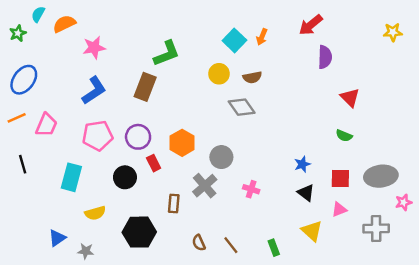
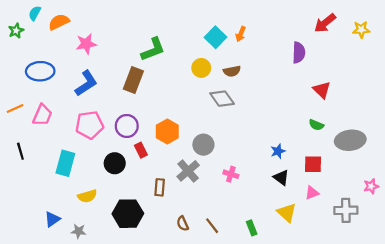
red arrow: (311, 25) -> (325, 23), moved
blue ellipse: (24, 80) -> (40, 71), moved, turned 52
gray ellipse: (381, 176) -> (350, 140), moved

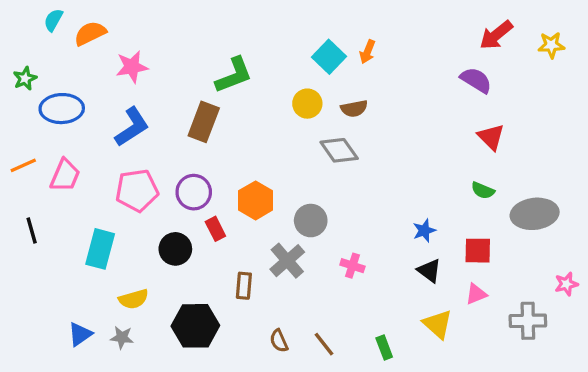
green star: (16, 31) -> (25, 78), moved
purple semicircle: (299, 53) -> (476, 80), moved, turned -60
gray star: (79, 231) -> (122, 337), moved

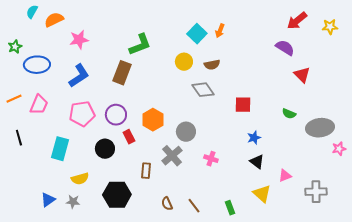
red triangle: (491, 137) -> (302, 75), moved
red square: (478, 251) -> (243, 105), moved
pink star: (566, 284) -> (339, 149), moved

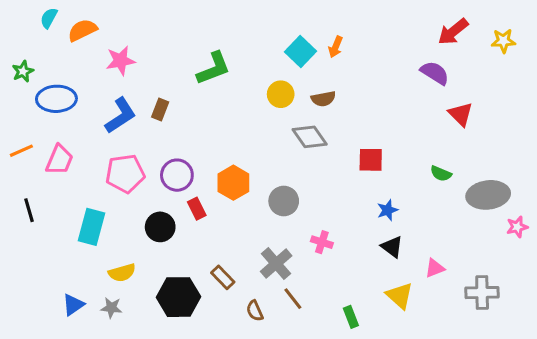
brown rectangle: (122, 73) -> (160, 109), moved, size x0.6
gray cross: (172, 156) -> (276, 264), moved
brown rectangle: (146, 171) -> (223, 277), moved, turned -49
brown line: (194, 206) -> (293, 299), moved

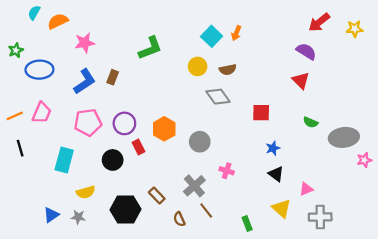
red triangle: (461, 114) -> (301, 80), moved
orange line: (21, 151) -> (15, 116), moved
gray cross: (482, 293) -> (320, 217), moved

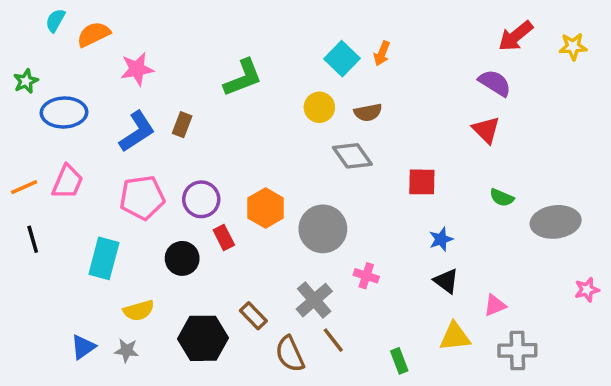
gray circle: (200, 142) -> (323, 229), size x1.4
pink star: (364, 160) -> (587, 290), moved
yellow triangle: (281, 208) -> (455, 337), turned -48
brown semicircle: (179, 219) -> (290, 354), size x1.5

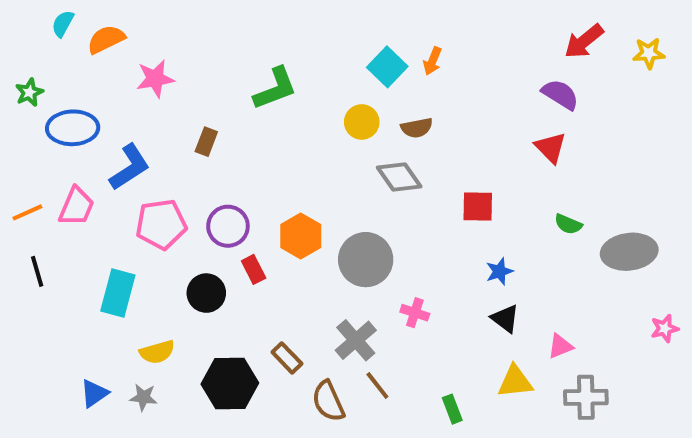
blue L-shape: (137, 132) -> (130, 167), moved

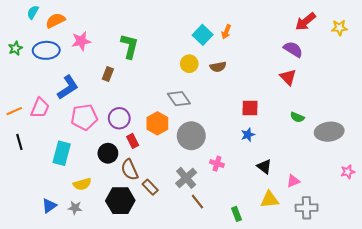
green L-shape: (275, 89) -> (130, 46), moved, turned -55
blue ellipse: (73, 128) -> (46, 50), moved
gray diamond: (399, 177) -> (179, 99), moved
blue star: (499, 271) -> (248, 135), moved
brown semicircle: (328, 401) -> (130, 170), moved

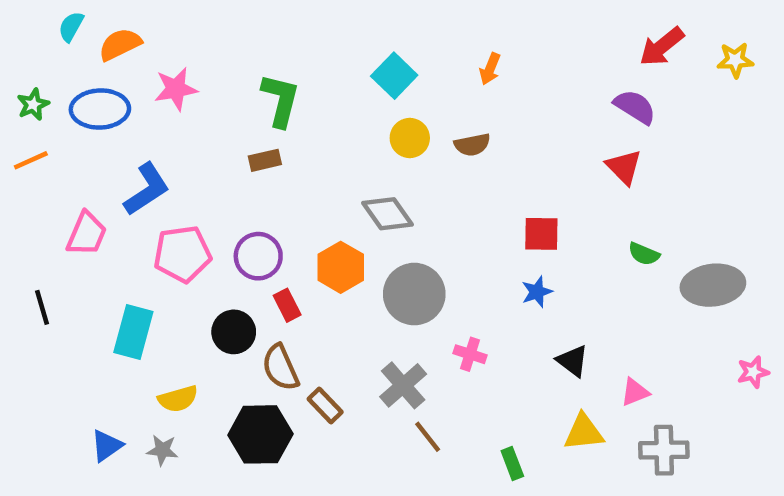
cyan square: (203, 35) -> (394, 76), moved
brown rectangle: (108, 74) -> (265, 160), moved, turned 56
orange line: (14, 111) -> (31, 160), moved

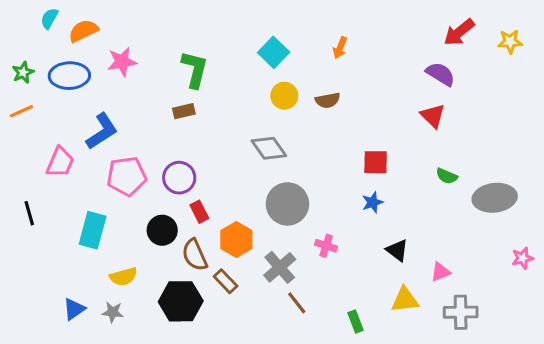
orange hexagon: (341, 267) -> (236, 239), moved

